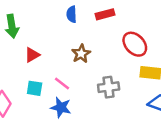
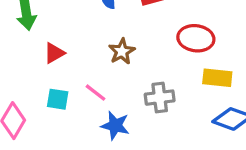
red ellipse: (135, 44) -> (196, 38), turned -40
blue star: (61, 107) -> (115, 126), moved

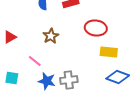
gray cross: (160, 98) -> (69, 80), moved
cyan square: (58, 99) -> (12, 78), moved

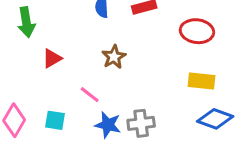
red ellipse: (96, 28) -> (197, 31), moved

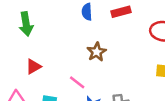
red triangle: (52, 58) -> (33, 67), moved

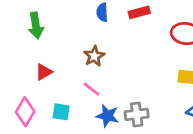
brown star: (97, 52) -> (94, 56), moved

